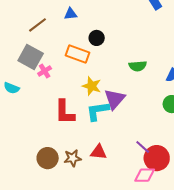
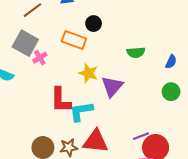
cyan L-shape: (98, 111) -> (81, 111), moved
purple line: (143, 147) -> (141, 136), turned -63
red triangle: (99, 152) -> (96, 141), size x1.5

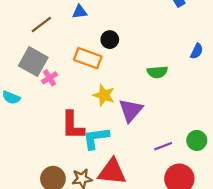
blue semicircle: (171, 62) -> (197, 51), moved
green circle: (171, 92) -> (197, 140), moved
purple line: (141, 136) -> (163, 146), moved

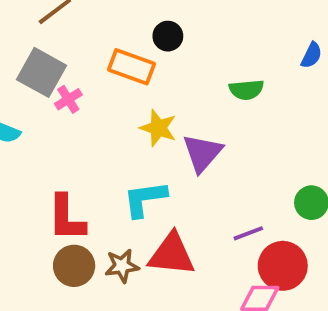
red L-shape: (73, 125) -> (66, 218), moved
purple line: (163, 146) -> (248, 233), moved

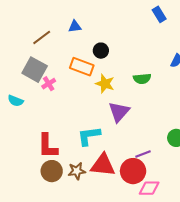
yellow star: (158, 128) -> (105, 84), moved
red circle: (283, 266) -> (133, 171), moved

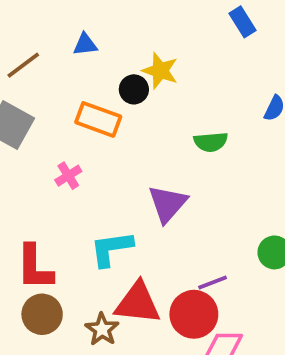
pink cross: (49, 84) -> (68, 176), moved
yellow star: (105, 84) -> (160, 71), moved
brown star: (77, 171) -> (102, 329), moved, turned -30

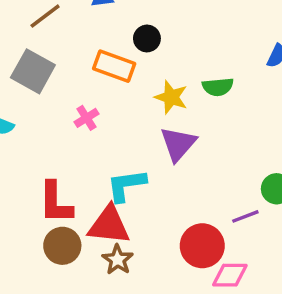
yellow star: (160, 71) -> (171, 97), moved
purple line: (213, 282) -> (245, 216), moved
red triangle: (138, 303) -> (109, 225), moved

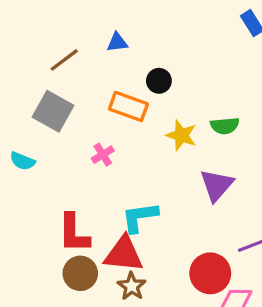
purple triangle: (178, 144) -> (217, 185), moved

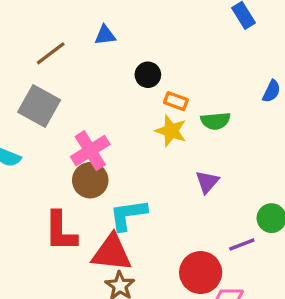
orange rectangle: (128, 106) -> (176, 101), moved, size x0.6
pink cross: (103, 155) -> (90, 151), size x1.6
purple triangle: (217, 185) -> (207, 182), size x0.7
brown circle: (80, 273) -> (90, 180), moved

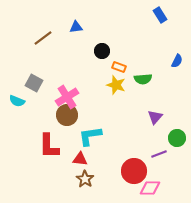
gray square: (39, 106) -> (34, 83), moved, size x0.7
purple triangle: (207, 182) -> (155, 117), moved
red triangle: (112, 253) -> (80, 159), size x0.6

